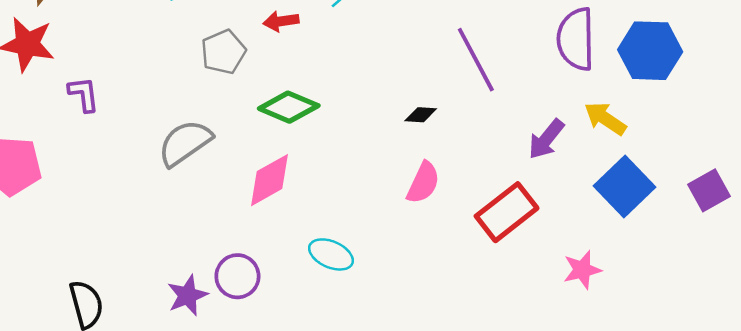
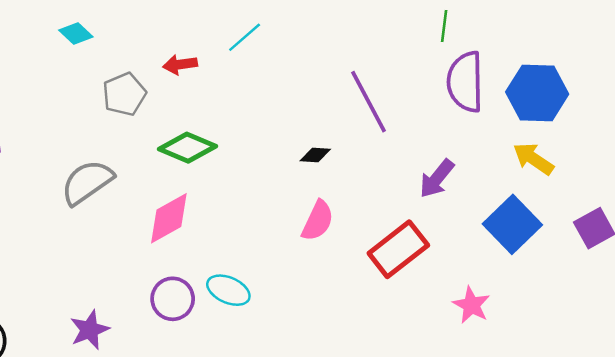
yellow arrow: (605, 119) -> (533, 159), moved
pink star: (582, 270) -> (471, 305), turned -30
purple circle: (237, 276) -> (173, 299), moved

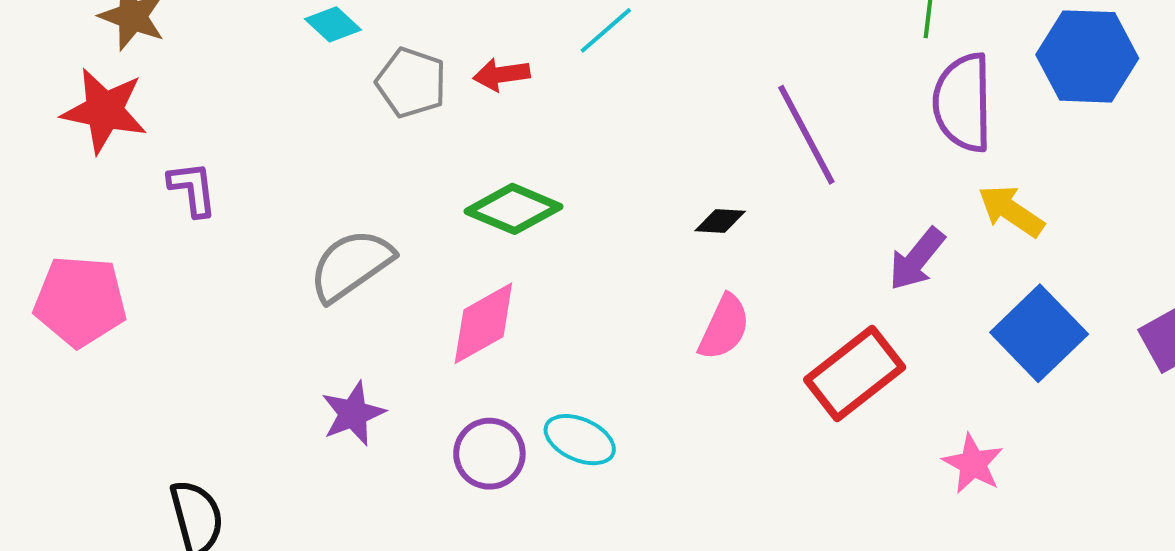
blue hexagon: (537, 93) -> (1087, 56), moved
gray pentagon: (124, 94) -> (411, 83), moved, turned -30
yellow arrow: (533, 159) -> (1011, 211), moved
purple star: (90, 330) -> (353, 414), moved

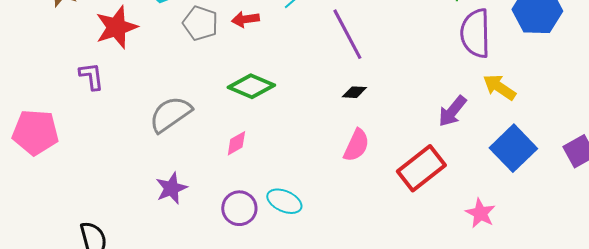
red star: (104, 111) -> (116, 27), moved, turned -30
purple line: (806, 135) -> (347, 34), moved
pink diamond: (483, 323) -> (236, 143), size x0.6

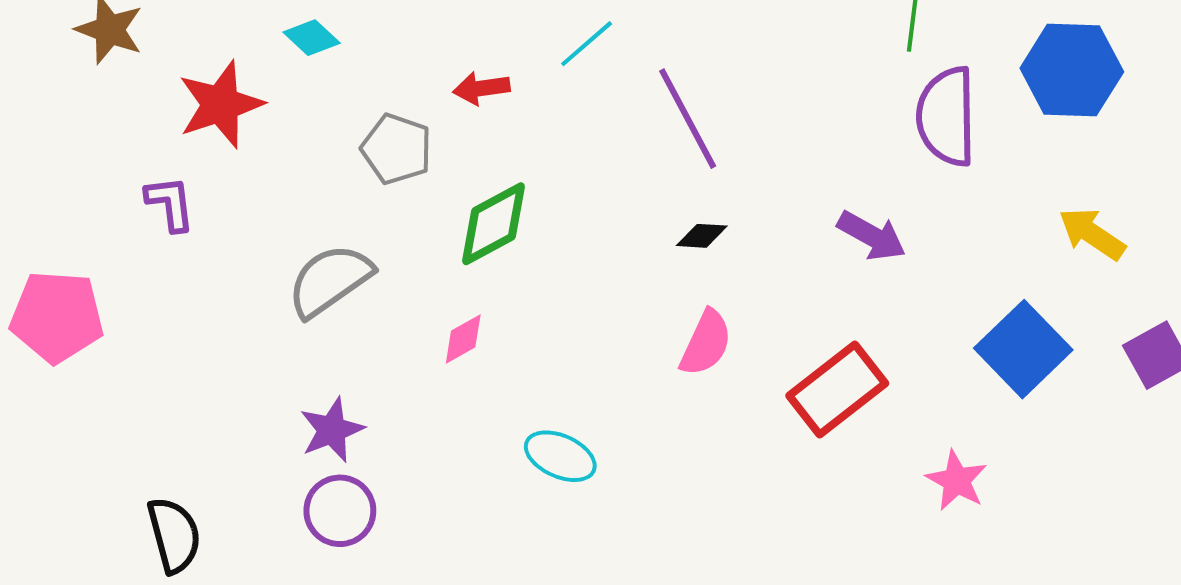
gray pentagon: (200, 23) -> (396, 149), moved
green diamond: (251, 86) -> (494, 224), turned -51
yellow arrow: (499, 87) -> (1092, 234), moved
purple arrow: (452, 111) -> (872, 236), moved, turned -100
purple circle: (239, 208) -> (340, 511), moved

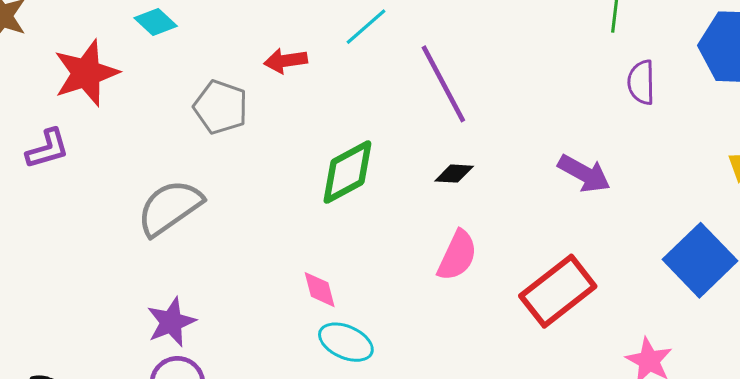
purple semicircle: (946, 117) -> (641, 82), size x0.6
purple L-shape: (170, 203) -> (47, 149), turned 81
green diamond: (494, 224) -> (347, 172), moved
pink diamond: (463, 339) -> (320, 290), moved, turned -75

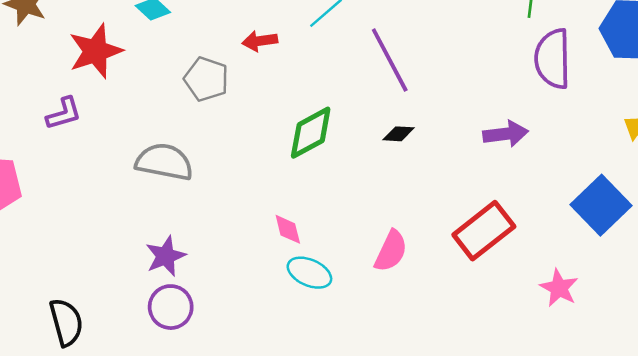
purple semicircle: (641, 82) -> (553, 59), size x1.6
purple arrow: (584, 174) -> (506, 134), turned -36
gray semicircle: (170, 208) -> (164, 162), turned 46
pink semicircle: (457, 256) -> (391, 251), moved

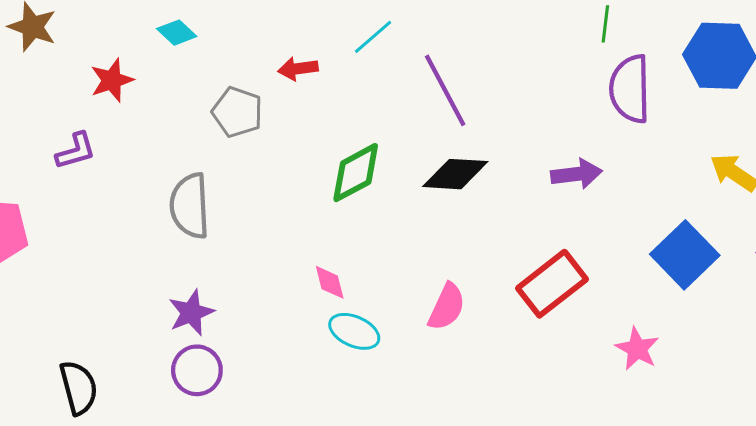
red star: (96, 51) -> (112, 80), size x0.7
black diamond: (399, 134) -> (455, 174), size x1.8
gray semicircle: (164, 162) -> (190, 206), turned -104

